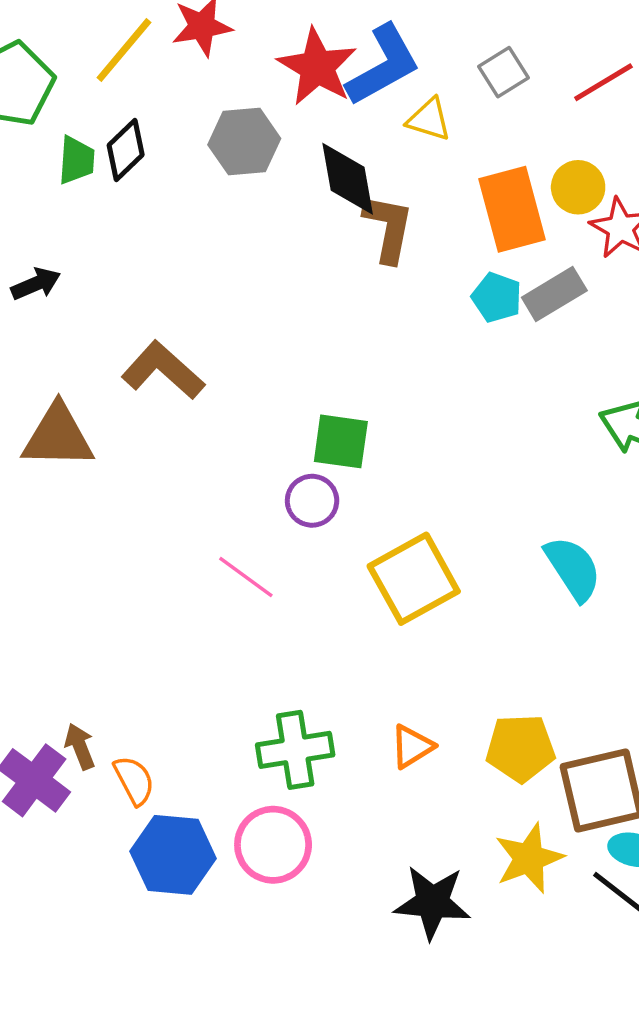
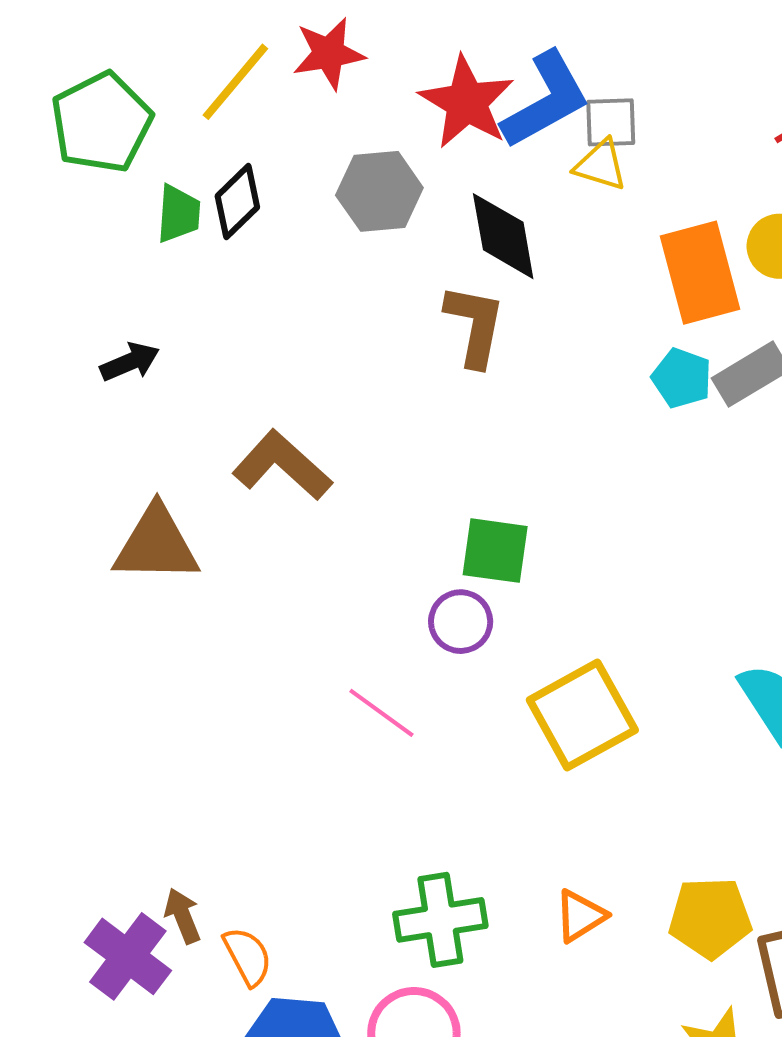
gray square: (504, 72) -> (611, 122), moved, turned 30
brown L-shape: (388, 228) -> (475, 325), moved

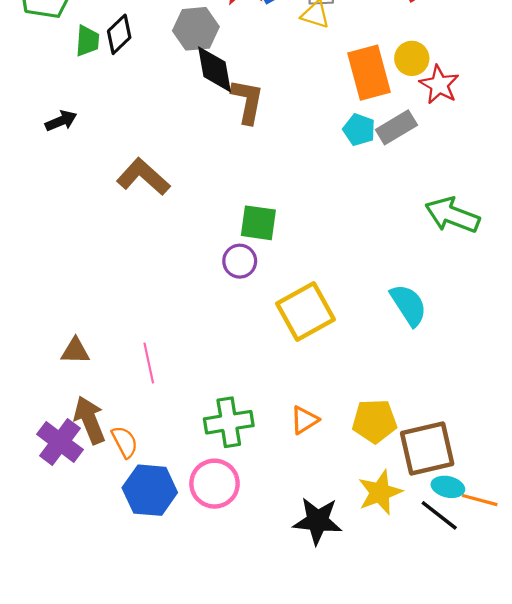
black diamond: (503, 236) -> (215, 69), moved
brown triangle: (156, 544) -> (75, 351), moved, size x0.6
pink line: (381, 713) -> (149, 363), moved, turned 42
brown arrow: (183, 916) -> (90, 420), size x1.6

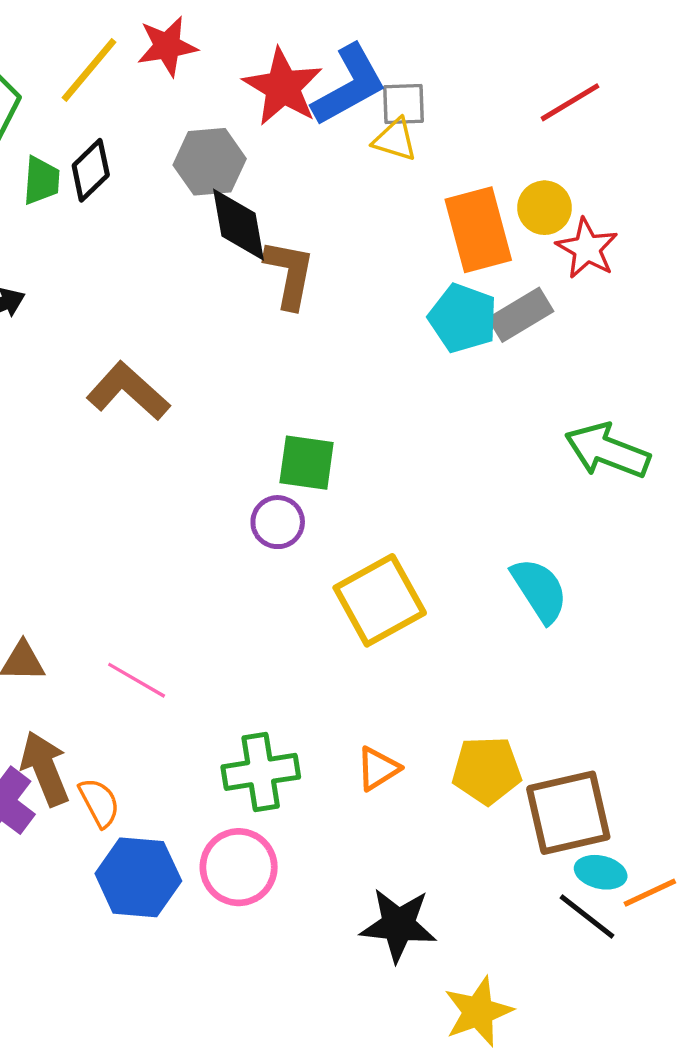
cyan pentagon: (359, 130) -> (463, 318), size x1.4
pink line: (149, 363) -> (137, 680), turned -48
yellow star: (380, 492) -> (478, 1012), moved
orange line: (480, 500) -> (650, 893), turned -40

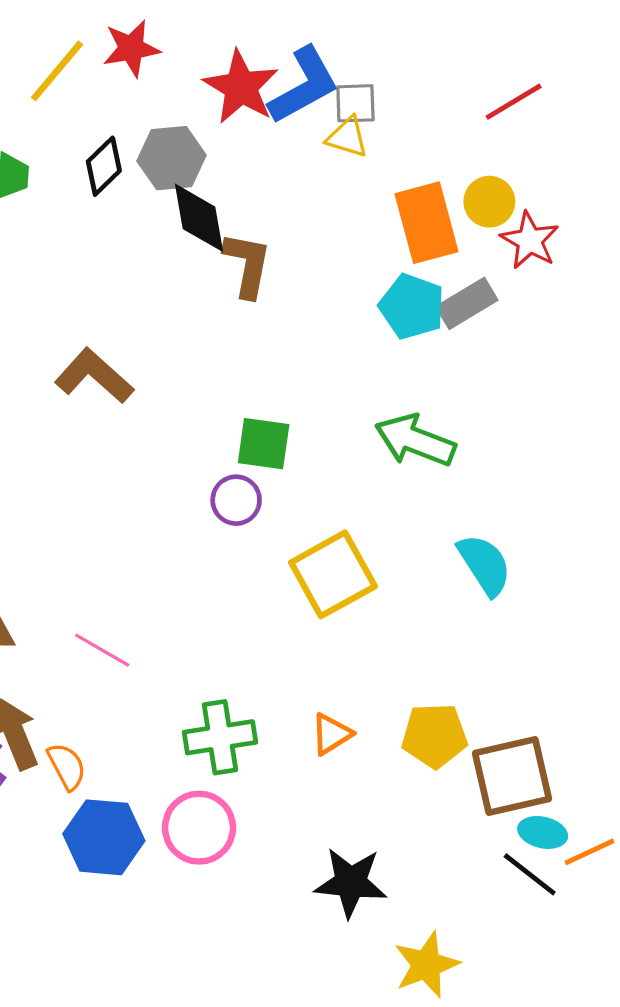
black diamond: (91, 170) -> (104, 166), moved
green arrow: (607, 451) -> (415, 440), moved

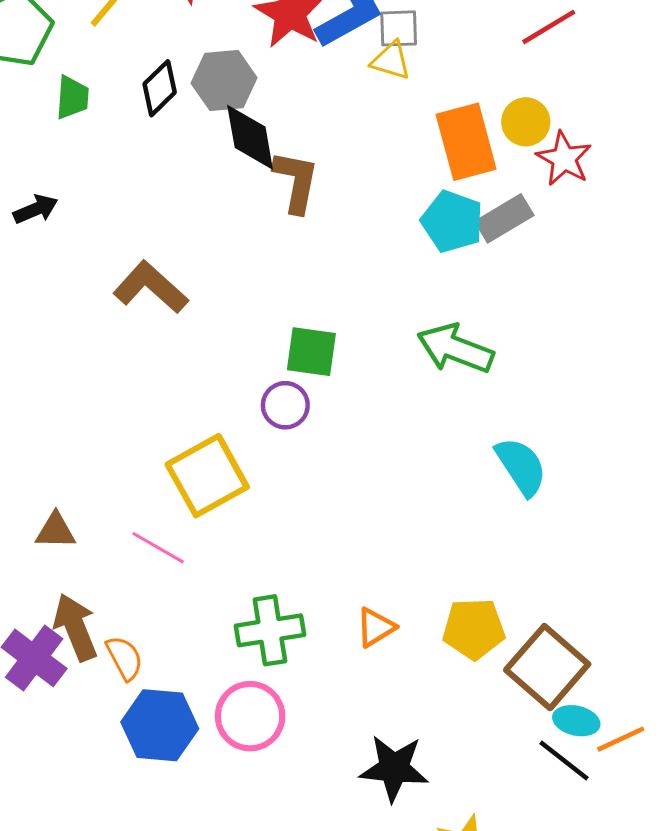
yellow square: (333, 574) -> (207, 476), moved
brown square: (512, 776) -> (547, 667), turned -36

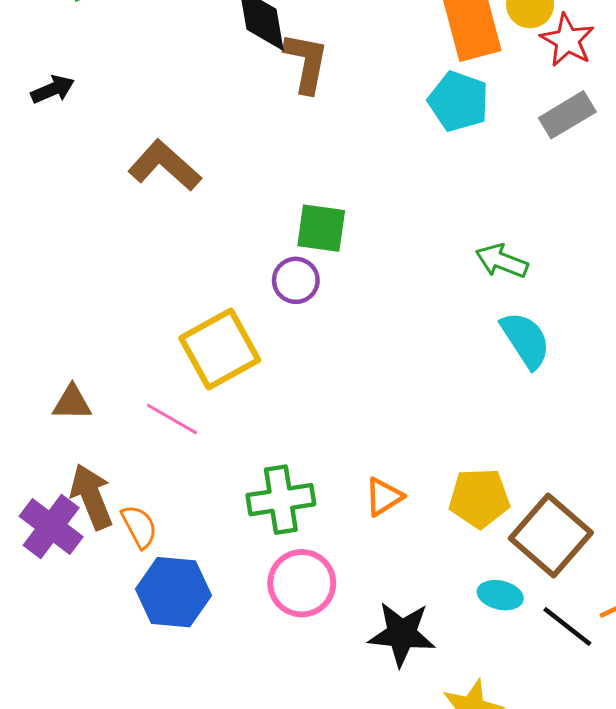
gray rectangle: (504, 218) -> (567, 115), moved
green arrow: (455, 349) -> (502, 261), moved, size x0.7
pink circle: (250, 716) -> (302, 583), moved
cyan ellipse: (576, 721) -> (500, 595), moved

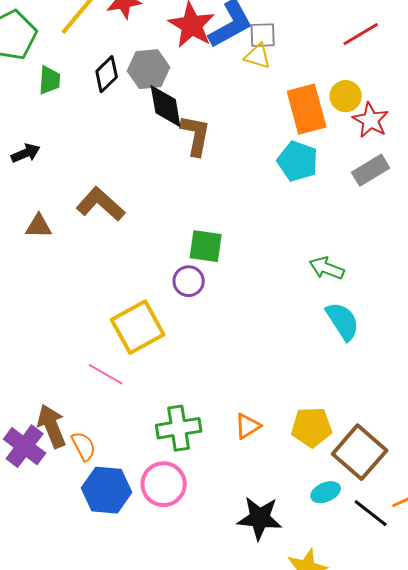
brown triangle: (72, 403) -> (39, 226), moved
pink circle: (302, 583) -> (164, 484), moved
cyan ellipse: (500, 595) -> (326, 492), turned -36

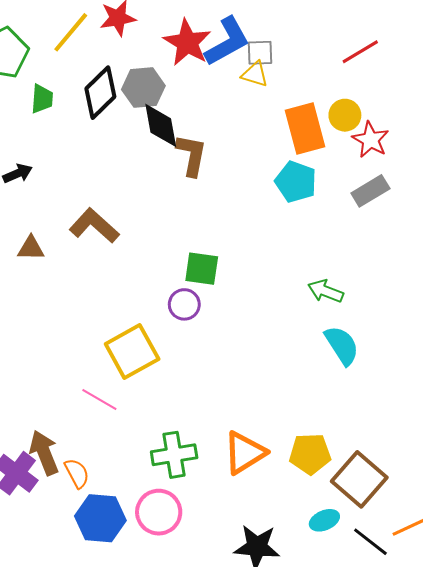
black diamond: (107, 74) -> (100, 93), size x1.4
orange triangle: (248, 426) -> (245, 453), size x1.6

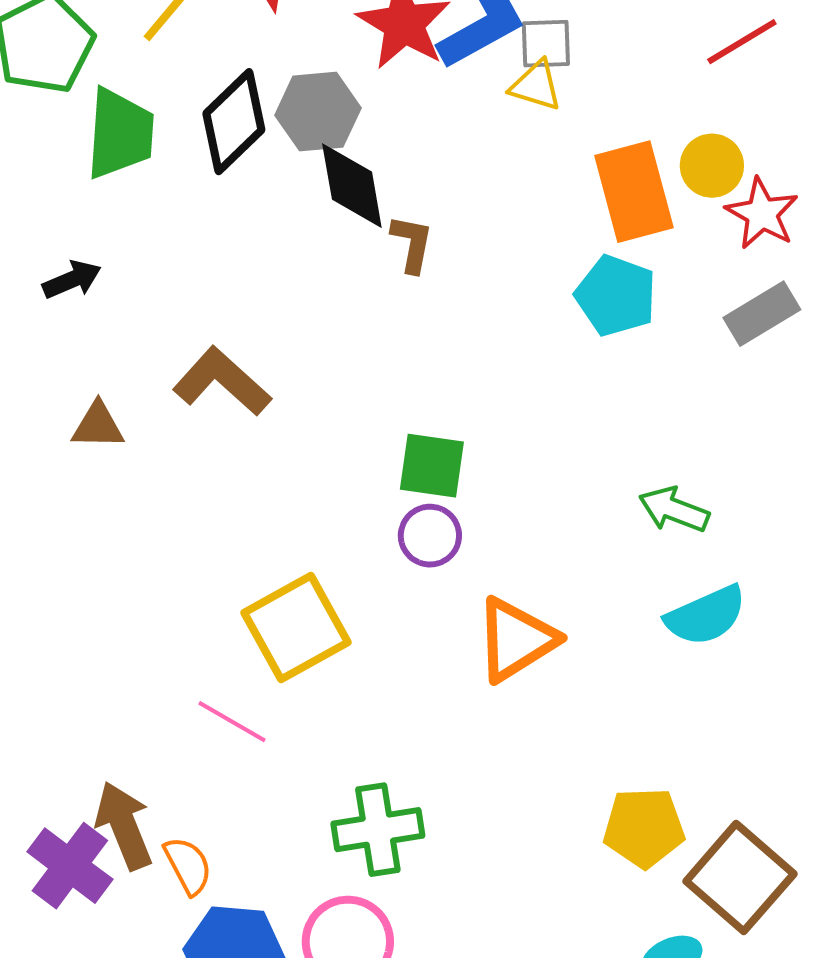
green trapezoid: (42, 99) -> (120, 134), size x1.6
brown L-shape: (191, 155) -> (412, 244), size x0.7
purple circle: (184, 304) -> (430, 536), moved
cyan semicircle: (342, 345) -> (706, 616), turned 99
orange triangle: (245, 453) -> (516, 640), moved

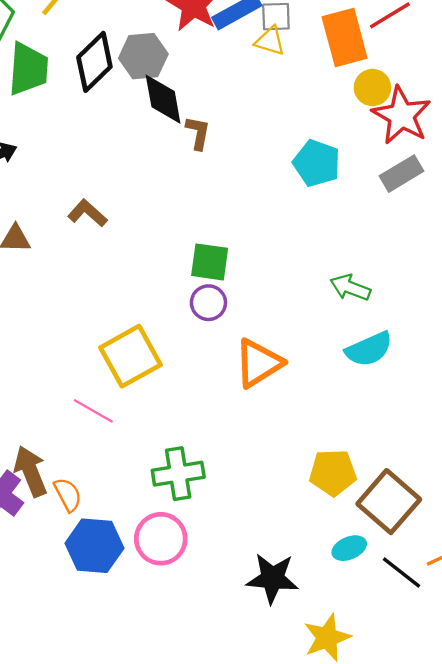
orange rectangle: (634, 192) -> (345, 37), moved
red star: (762, 214) -> (402, 115), size x1.4
brown L-shape: (222, 382) -> (87, 213), size x0.7

